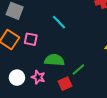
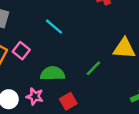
pink square: (31, 39) -> (21, 51), turned 32
green line: (78, 70) -> (93, 68), moved

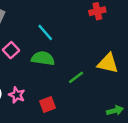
green semicircle: (53, 73) -> (43, 58), moved

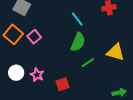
cyan line: (45, 32) -> (77, 19), moved
green semicircle: (43, 58) -> (78, 42), moved, turned 102

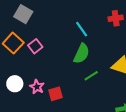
red square: (63, 84) -> (55, 94), moved

